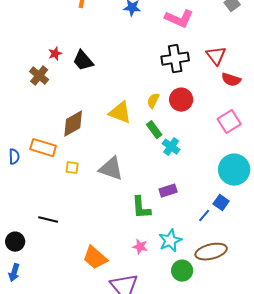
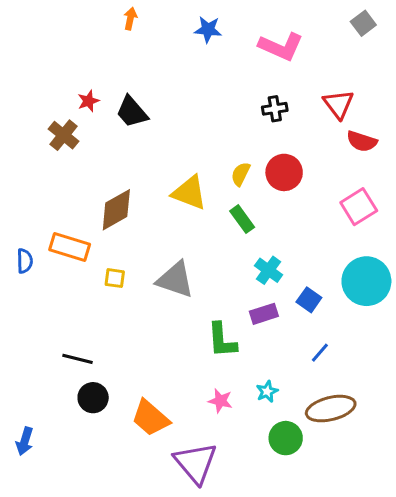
black cross: (175, 59) -> (275, 109), size x0.6
cyan cross: (171, 147) -> (269, 270), moved
blue square: (221, 203) -> (309, 300), moved
cyan star: (170, 241) -> (267, 391), size x0.6
black circle: (15, 242) -> (93, 398), moved

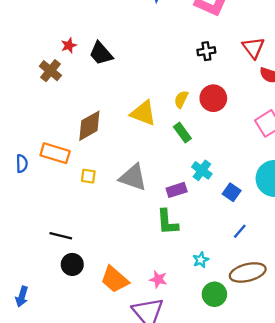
purple rectangle: (264, 314) -> (177, 190), moved
pink star: (220, 401) -> (158, 279), moved

